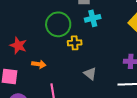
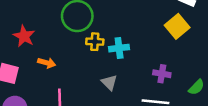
cyan cross: (93, 18) -> (119, 48), moved

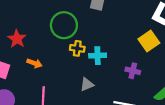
purple cross: (162, 74) -> (133, 71), moved
gray triangle: (109, 83) -> (87, 84), turned 48

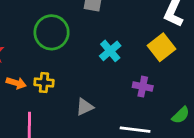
yellow cross: (77, 48) -> (44, 83), moved
cyan cross: (98, 56) -> (110, 51), moved, turned -35

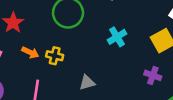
purple cross: (143, 87) -> (153, 75), moved

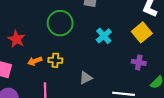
orange arrow: (30, 52) -> (35, 61), turned 144

